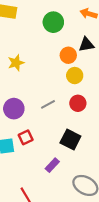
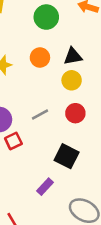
black triangle: (86, 45) -> (73, 56), moved
orange circle: (68, 55) -> (40, 58), moved
red square: (26, 137) -> (13, 141), moved

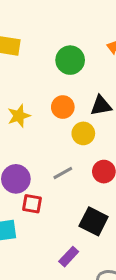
yellow circle: (72, 80) -> (83, 133), moved
red square: (13, 141) -> (32, 204), turned 36

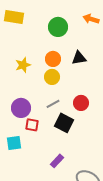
yellow circle: (83, 133) -> (52, 77), moved
black square: (94, 221) -> (64, 123), moved

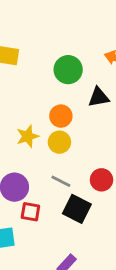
black triangle: (79, 58) -> (99, 97), moved
yellow star: (23, 65) -> (28, 136), moved
gray line: (53, 104) -> (61, 181), turned 56

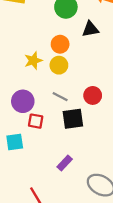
black square: (77, 209) -> (73, 119), turned -35

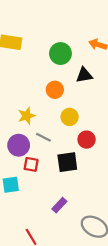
yellow star: (33, 61) -> (27, 116), moved
yellow circle: (59, 65) -> (70, 117), moved
gray line: (60, 97) -> (44, 137), moved

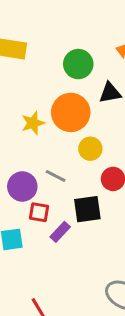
orange circle: (55, 90) -> (71, 112), size x1.6
yellow star: (27, 116) -> (33, 123), moved
purple rectangle: (59, 205) -> (60, 232), moved

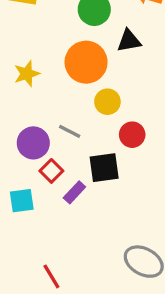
yellow star: (33, 123) -> (27, 74), moved
red square: (39, 212) -> (51, 171), turned 35

